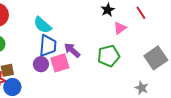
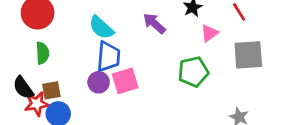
purple arrow: (72, 50) -> (154, 23), moved
gray square: (156, 58) -> (248, 55), moved, turned 30

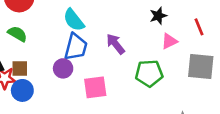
purple arrow: (154, 23) -> (116, 44), moved
green semicircle: (42, 53) -> (17, 34), turned -66
pink square: (125, 81) -> (95, 87), moved

